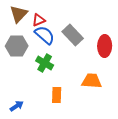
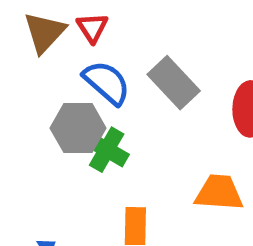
red triangle: (39, 20) -> (92, 28), moved, turned -40
gray hexagon: (17, 46) -> (78, 128), moved

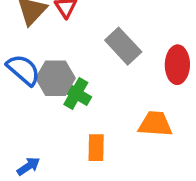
blue semicircle: (107, 83) -> (23, 70), moved

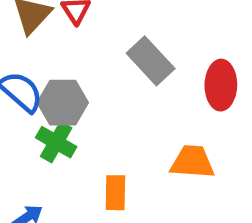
green cross: (76, 93) -> (56, 142), moved

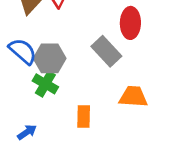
gray rectangle: (151, 61) -> (106, 51), moved
red ellipse: (221, 85) -> (130, 23), moved

